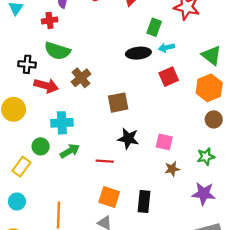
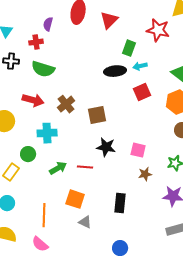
black cross: (27, 64) -> (11, 61), moved
brown cross: (81, 78) -> (66, 104), moved
green arrow: (70, 151) -> (58, 168), moved
orange square: (109, 197) -> (75, 199), moved

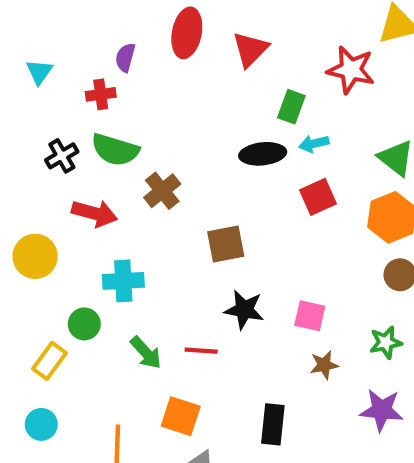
black cross: (11, 61) -> (62, 156), moved, turned -35
brown cross: (66, 104) -> (162, 191), moved
green arrow: (58, 168) -> (146, 353), turned 78

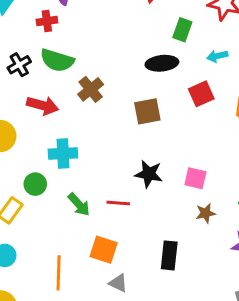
cyan arrow: (314, 144) -> (217, 56), moved
brown square: (226, 244) -> (147, 111), moved

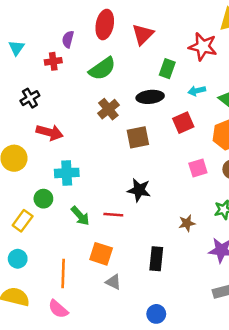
green semicircle: (57, 60) -> (102, 69), moved, turned -52
brown cross: (91, 89) -> (108, 109), moved
pink square: (195, 178) -> (198, 168), moved, turned -30

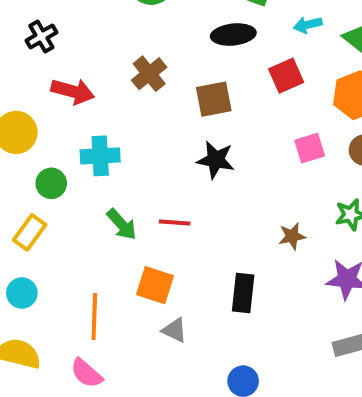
brown cross: (108, 109) -> (149, 74), moved
black star: (139, 190) -> (216, 160), moved
green circle: (43, 199) -> (51, 183), moved

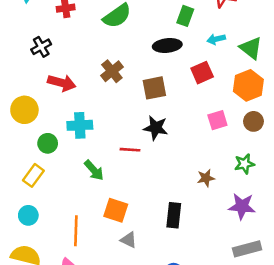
red line: (175, 222) -> (130, 150), moved

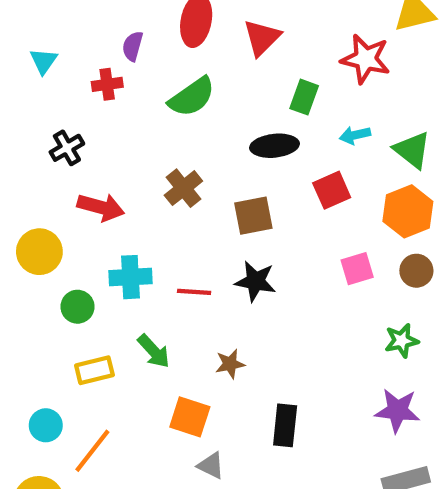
red line: (130, 150) -> (194, 292), moved
yellow rectangle: (33, 175) -> (94, 370), moved, turned 40
brown star: (206, 178) -> (230, 364), moved
orange line: (76, 231) -> (92, 451), moved, turned 36

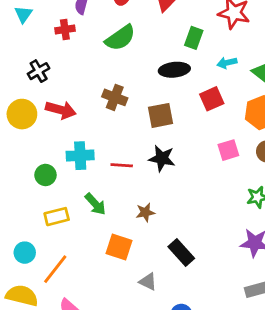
brown cross: (183, 188) -> (115, 97), turned -30
yellow circle: (39, 252) -> (22, 114), moved
black rectangle: (285, 425) -> (181, 253), turned -48
gray triangle: (211, 466) -> (148, 282), moved

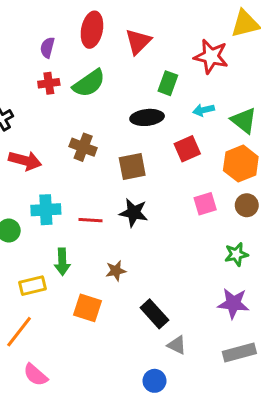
red cross: (65, 30) -> (49, 83), moved
green arrow: (95, 204) -> (62, 262), turned 40
yellow rectangle: (57, 217) -> (32, 286), moved
gray triangle: (148, 282) -> (177, 345), moved

